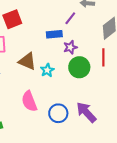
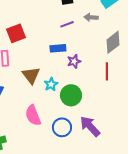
purple line: (70, 18) -> (67, 24), moved, turned 32
brown triangle: (27, 61) -> (31, 75), turned 30
green circle: (79, 67) -> (71, 95), moved

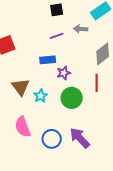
green circle: (71, 95) -> (72, 98), moved

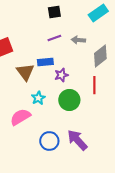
gray arrow: (81, 29) -> (78, 40), moved
brown triangle: (21, 87) -> (25, 72), moved
pink semicircle: (23, 127) -> (20, 117), moved, turned 80

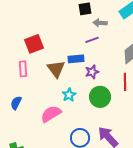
purple line: (54, 38) -> (92, 40), moved
gray arrow: (78, 40) -> (100, 23), moved

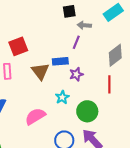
purple line: (92, 40) -> (76, 42), turned -48
cyan star: (69, 95) -> (62, 97), moved
green circle: (100, 97) -> (87, 111), moved

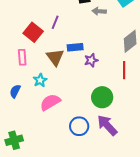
purple line: (76, 42) -> (55, 22), moved
red square: (18, 46) -> (33, 32), turned -30
cyan star: (62, 97) -> (40, 80), moved

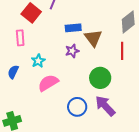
brown triangle: (55, 57) -> (93, 38), moved
purple star: (91, 60) -> (72, 51), moved

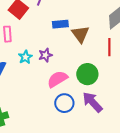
purple star: (72, 51) -> (45, 55), moved
pink semicircle: (48, 83) -> (57, 79), moved

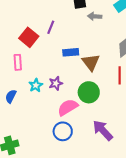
green circle: (87, 74) -> (89, 92), moved
blue circle: (64, 103) -> (63, 131), moved

